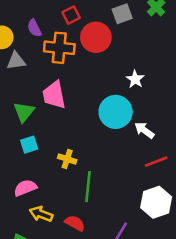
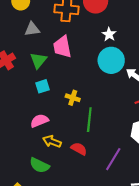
gray triangle: (16, 61) -> (32, 29), moved
white star: (135, 79) -> (109, 34), moved

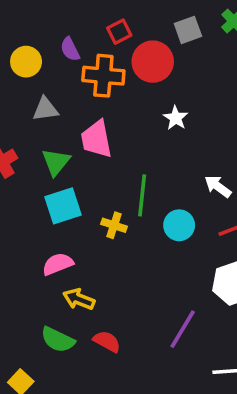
cyan circle: (111, 60) -> (179, 225), moved, size x0.7
cyan square: (43, 86) -> (63, 206), size x1.5
green line: (89, 120) -> (142, 195), moved
red semicircle: (79, 149) -> (107, 341), moved

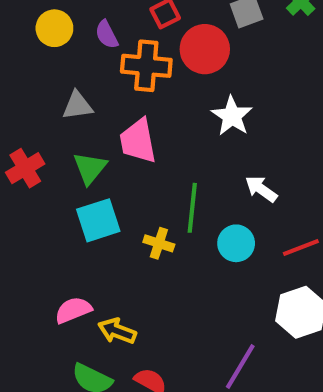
yellow circle: (26, 62) -> (54, 28), moved
white star: (176, 118) -> (232, 116), size x1.4
white arrow: (218, 187) -> (261, 189), moved
pink semicircle: (58, 264) -> (73, 310), moved

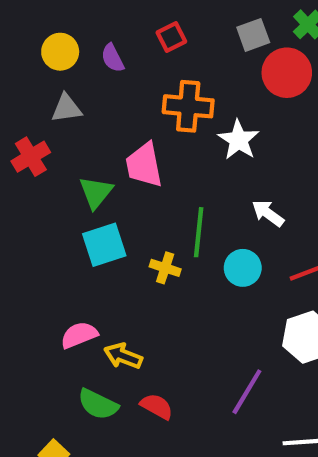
red circle: (205, 49) -> (287, 73), moved
orange cross: (146, 66) -> (188, 106), moved
gray triangle: (77, 105) -> (66, 108), moved
red cross: (25, 168) -> (31, 157), moved

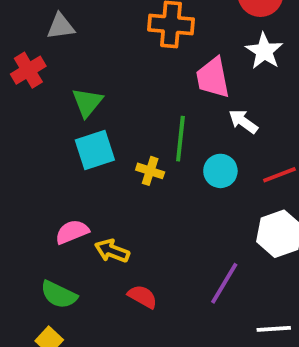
white star: (239, 140) -> (264, 51), moved
pink trapezoid: (144, 165) -> (213, 78), moved
green semicircle: (98, 404) -> (59, 295), moved

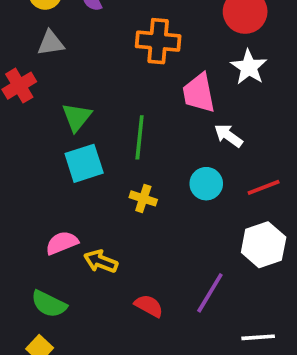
green line: (180, 139) -> (140, 137), moved
yellow cross: (150, 171) -> (143, 198), moved
red semicircle: (142, 297) -> (149, 306), moved

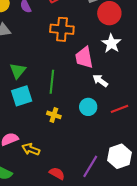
white hexagon: (264, 245) -> (119, 156), moved

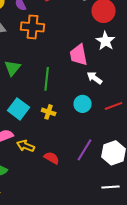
orange cross: (62, 29) -> (33, 27), moved
cyan square: (22, 96) -> (19, 109), moved, turned -35
purple line: (90, 166) -> (85, 150), moved
red semicircle: (57, 173) -> (52, 158), moved

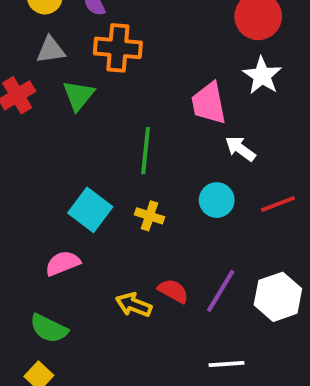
green triangle: (13, 68) -> (78, 95), moved
yellow arrow: (26, 146) -> (134, 305), moved
red semicircle: (52, 158) -> (173, 291), moved
white line: (111, 187) -> (227, 364), moved

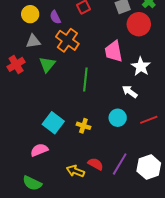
orange cross: (118, 48) -> (67, 40), turned 30
white star: (262, 76) -> (141, 66), moved
pink trapezoid: (209, 103) -> (114, 51), moved
green line: (146, 151) -> (85, 80), moved

